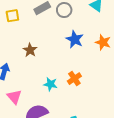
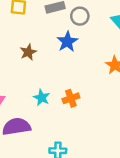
blue star: (75, 39) -> (67, 42), moved

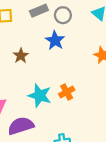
cyan star: (42, 98) -> (40, 96), size x1.5

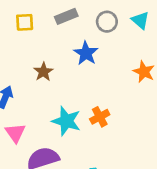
gray circle: (63, 15) -> (107, 22), moved

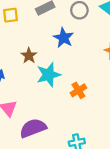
cyan star: (66, 121) -> (49, 75), moved, turned -30

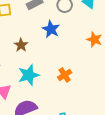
cyan star: (49, 75) -> (29, 75), moved

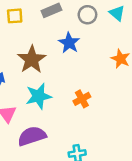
brown star: (21, 45) -> (32, 60), size x1.6

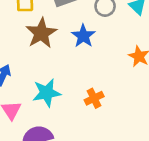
brown star: (32, 60) -> (41, 33), moved

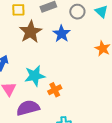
orange cross: (94, 98) -> (55, 90), moved

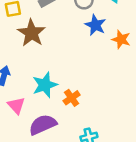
blue star: (62, 34) -> (95, 25), moved

